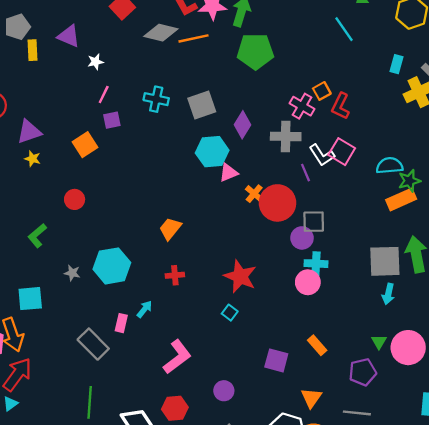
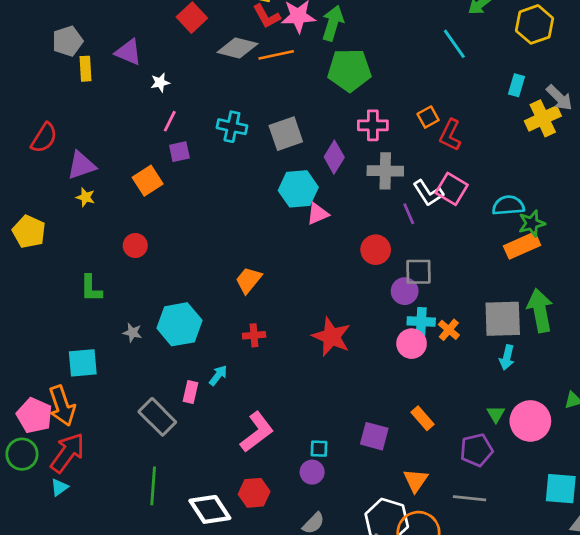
pink cross: (302, 106) -> (373, 125), moved, turned -30
orange cross: (254, 194) -> (449, 330), moved
red circle: (278, 203) -> (376, 250), size x0.7
green L-shape: (37, 236) -> (91, 288), turned -50
cyan square: (230, 313) -> (319, 449), moved, turned -35

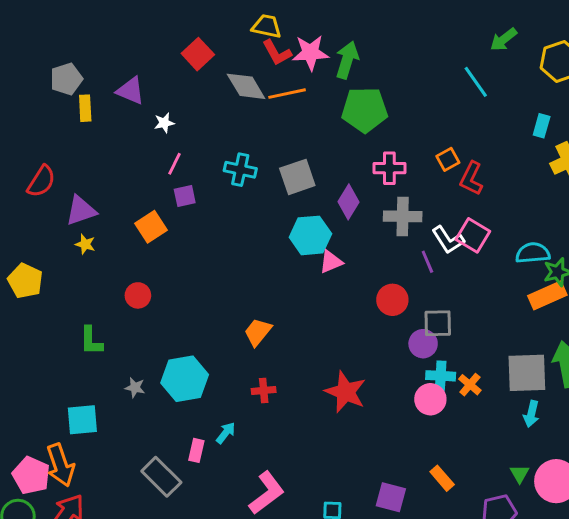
gray diamond: (237, 48) -> (246, 86), turned 45

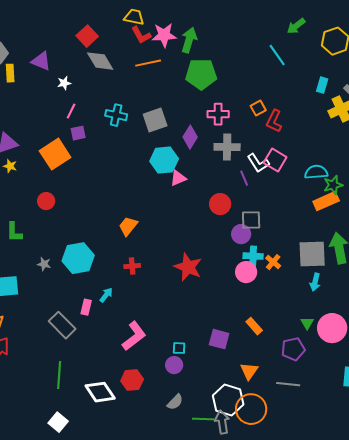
gray diamond: (246, 86) -> (100, 61), moved
orange square: (151, 227) -> (55, 154), size x1.4

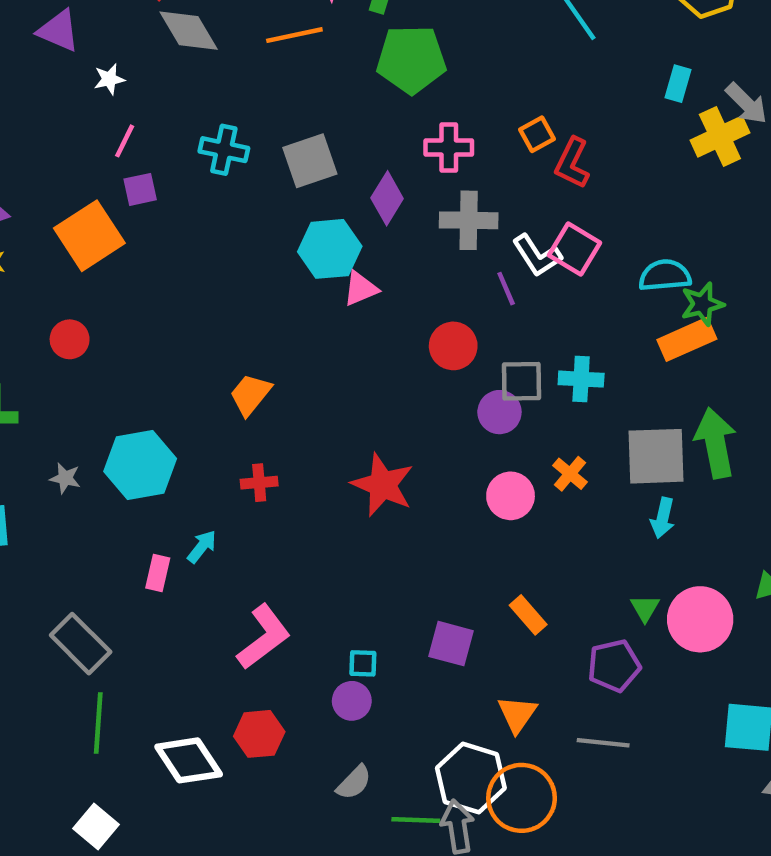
cyan cross: (253, 256) -> (581, 379), moved
gray rectangle: (62, 325) -> (81, 644), moved

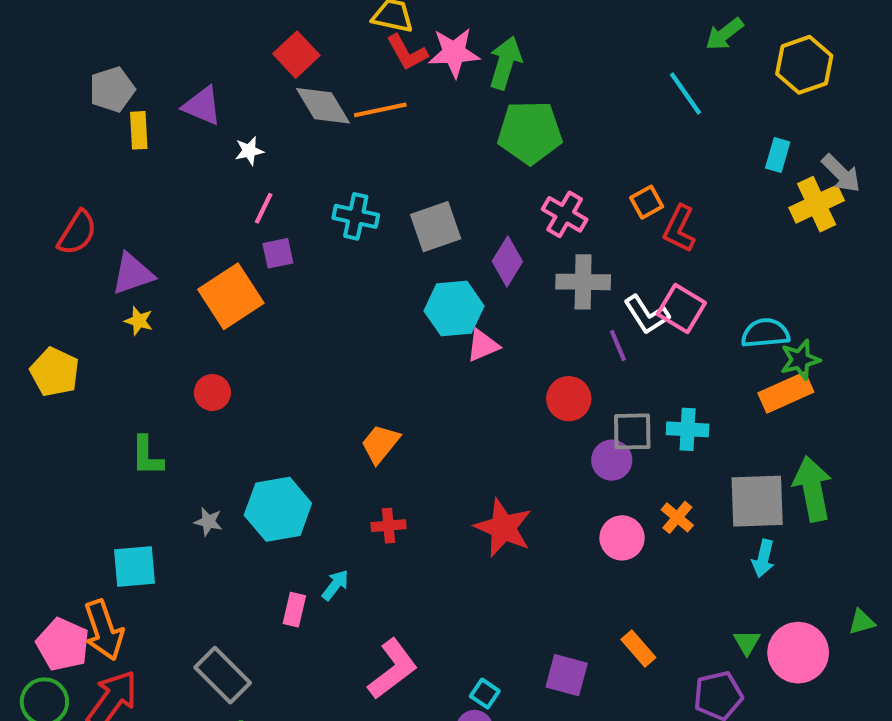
orange line: (294, 35) -> (380, 110), moved
pink cross: (449, 148) -> (565, 214), turned 30
cyan square: (363, 663) -> (485, 694), turned 32

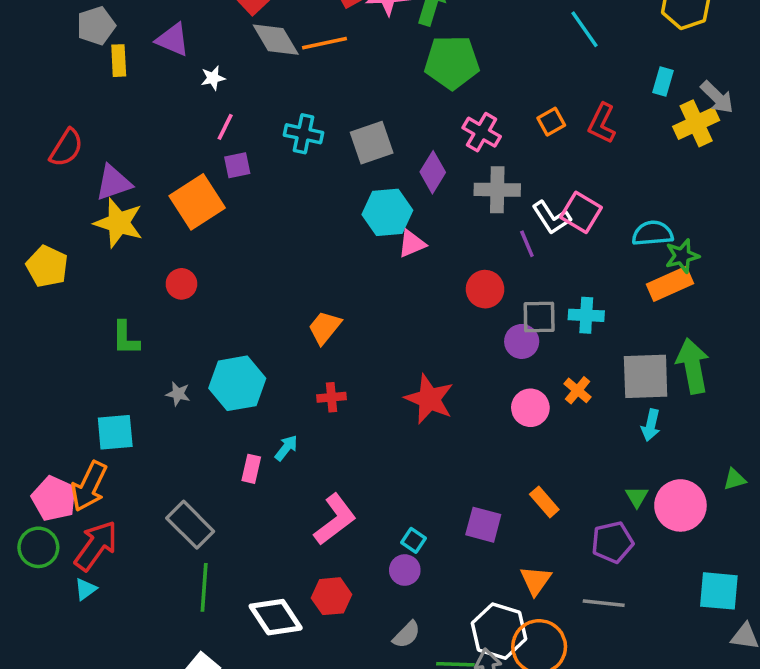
red L-shape: (679, 229) -> (602, 123), moved
yellow star: (139, 321) -> (119, 223), size x2.0
orange arrow: (104, 630) -> (89, 486), turned 45

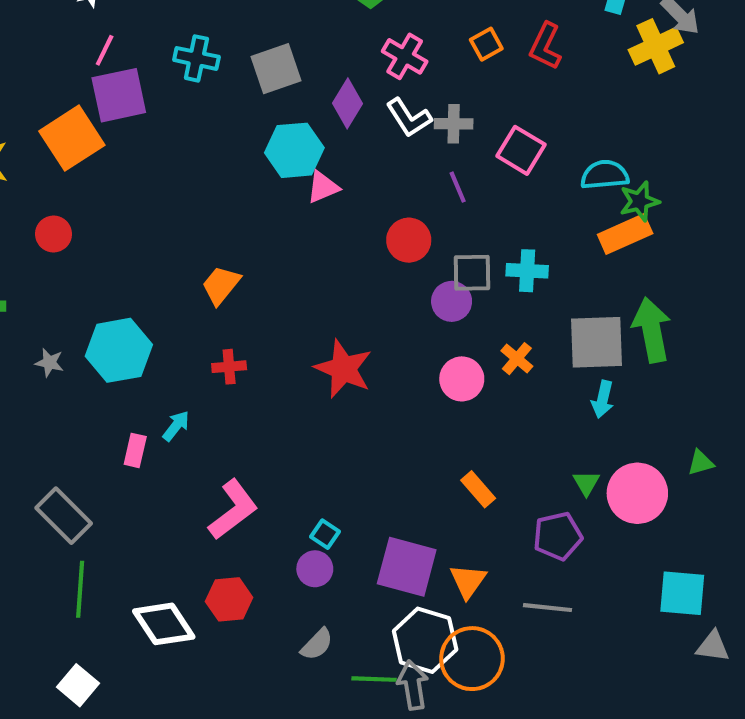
purple square: (237, 165) -> (119, 95), size x1.8
gray cross: (497, 190) -> (454, 124), moved, size x0.7
white L-shape: (551, 218) -> (409, 118), moved
purple square: (483, 525) -> (407, 567), moved, size x1.4

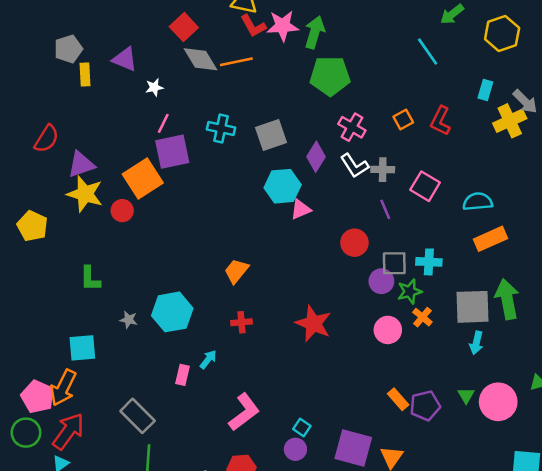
green star: (639, 201) -> (410, 291), moved
red circle: (54, 234) -> (122, 211), moved
purple pentagon: (558, 536) -> (425, 406), moved

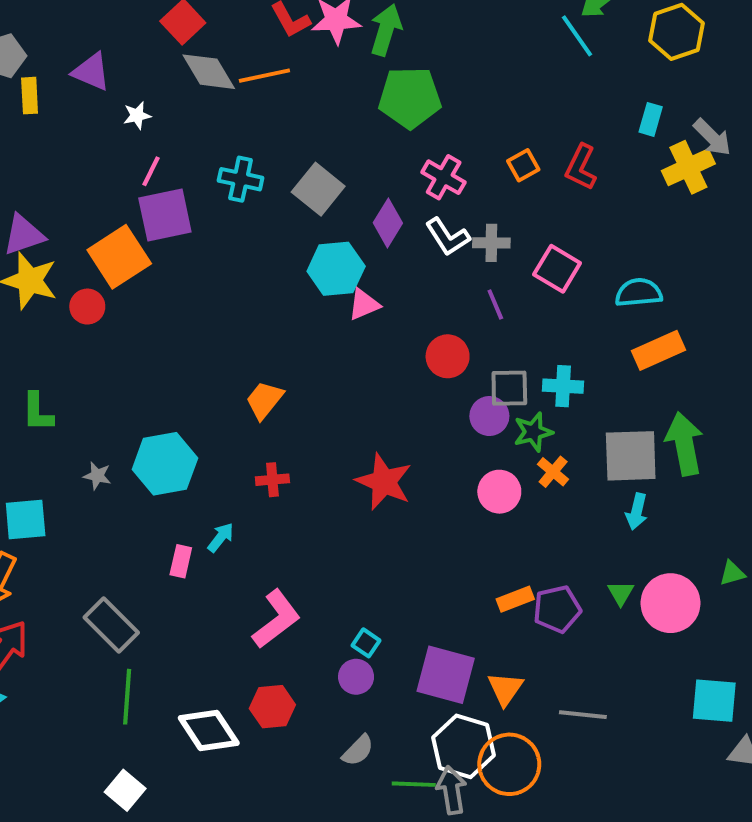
cyan line: (428, 51) -> (577, 36), moved
gray square: (271, 135) -> (318, 189), turned -32
orange rectangle: (398, 399) -> (515, 599), turned -70

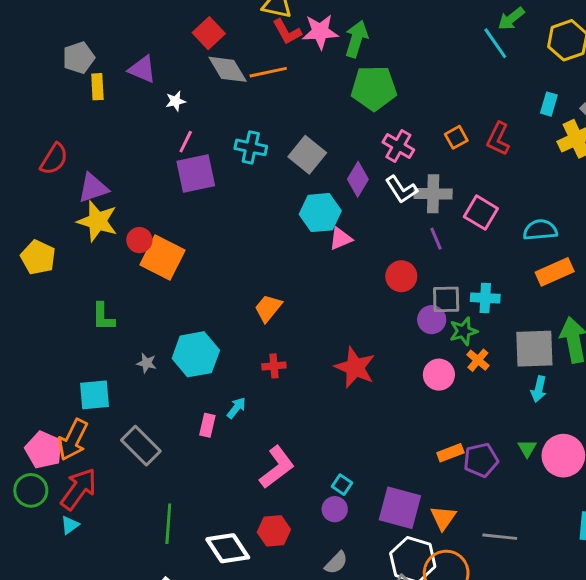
gray cross: (491, 243) -> (433, 194), size x1.4
orange square: (119, 257) -> (163, 257), moved, turned -30
gray rectangle: (111, 625) -> (141, 446), moved

